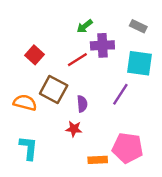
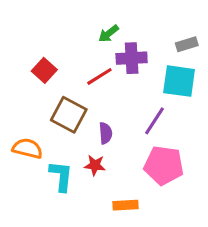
gray rectangle: (138, 26) -> (187, 44), moved, turned -42
orange semicircle: (25, 103) -> (27, 148), moved
cyan L-shape: (29, 148) -> (61, 176), moved
pink pentagon: (128, 148) -> (164, 165), moved

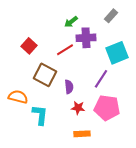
gray rectangle: (187, 44) -> (111, 16), moved, turned -32
cyan square: (179, 81) -> (117, 53), turned -30
red star: (95, 165) -> (78, 108), moved

